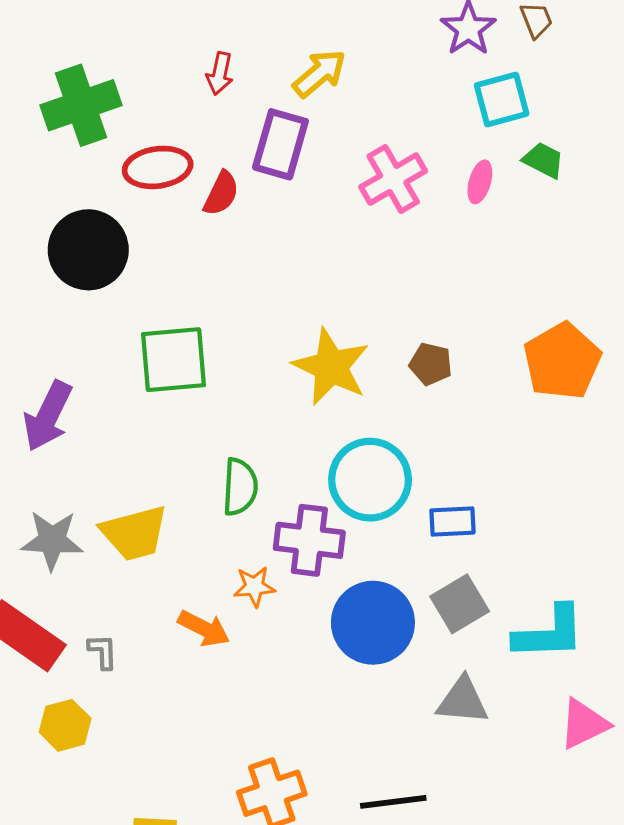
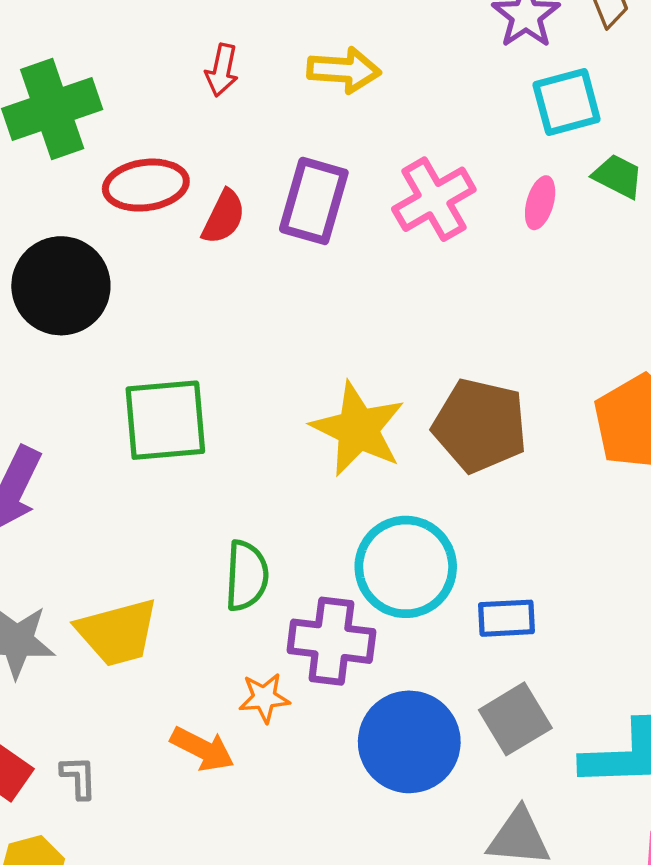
yellow arrow: (319, 73) -> (344, 70), turned 44
purple rectangle: (280, 144) -> (314, 201), moved
brown pentagon: (431, 364) -> (480, 425), size x1.8

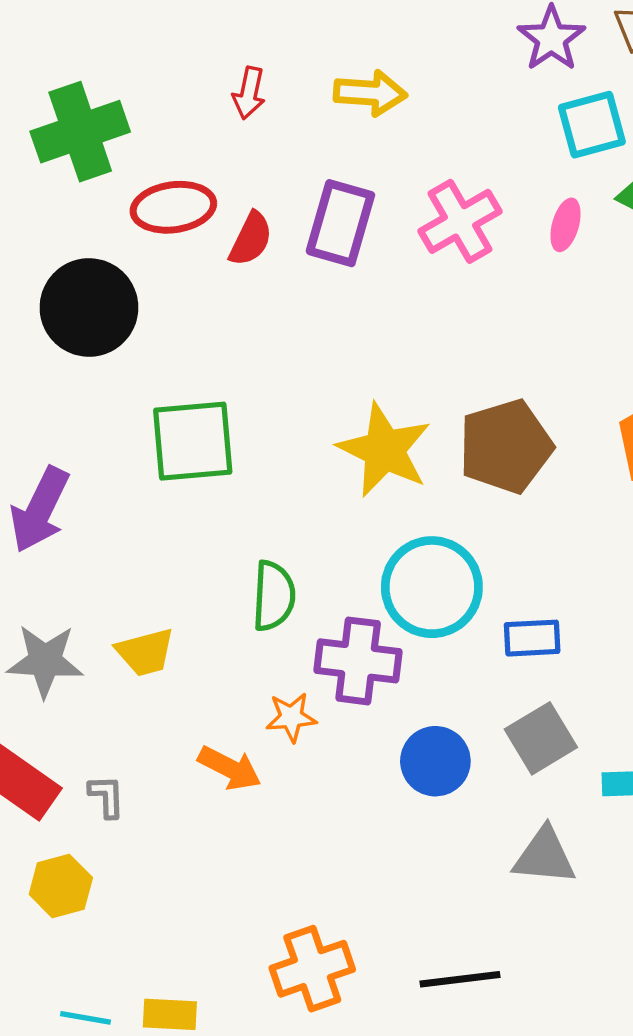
brown pentagon: (480, 425) -> (506, 446), turned -30
yellow trapezoid: (118, 632) -> (145, 652), size x0.7
blue circle: (409, 742) -> (435, 761), size x0.7

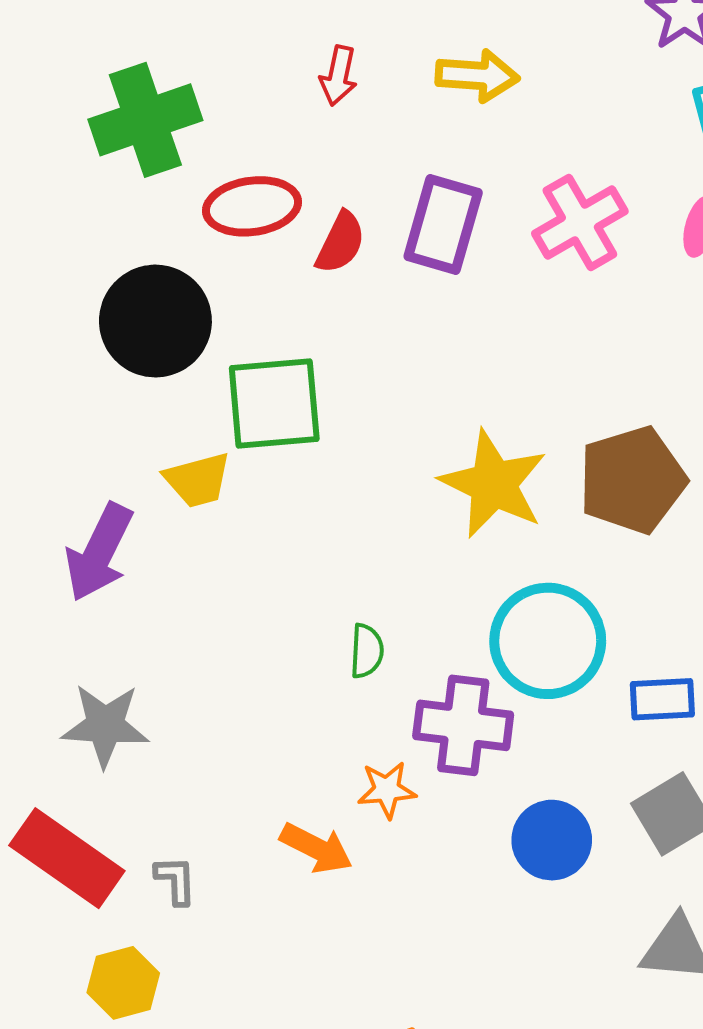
green square: (193, 441) -> (274, 404), moved
green semicircle: (274, 596) -> (367, 651), size x0.7
yellow trapezoid: (145, 652) -> (198, 480), moved

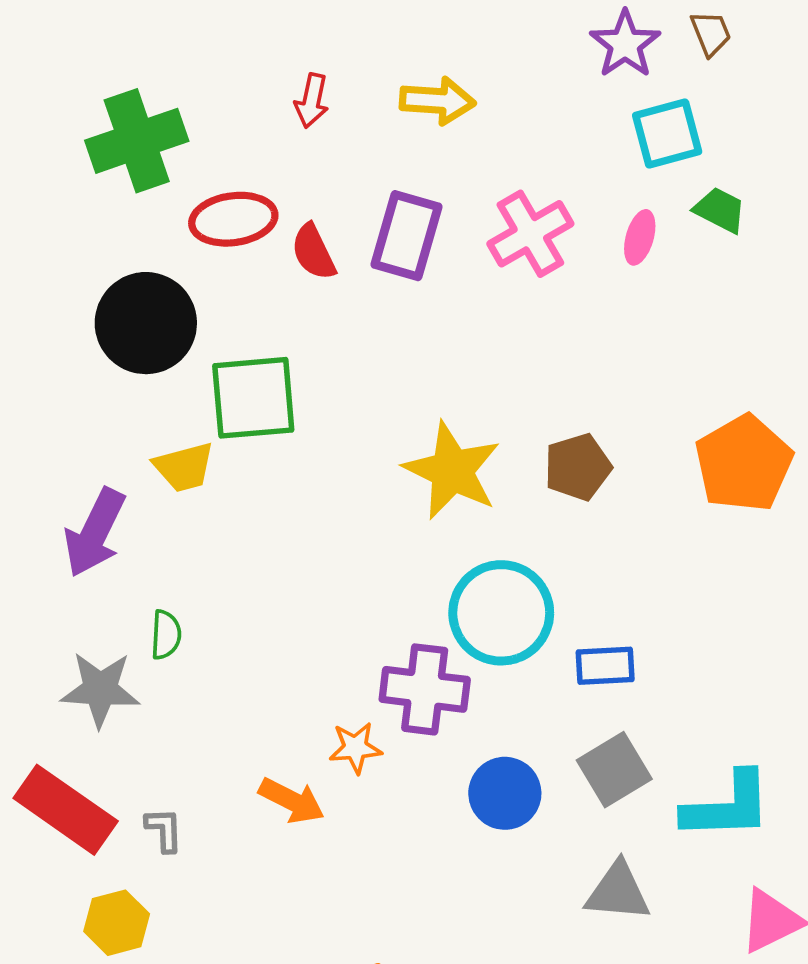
red semicircle: (341, 243) -> (313, 252), turned 128
brown pentagon: (632, 480) -> (578, 467), size x0.7
green semicircle: (367, 651) -> (166, 635), moved

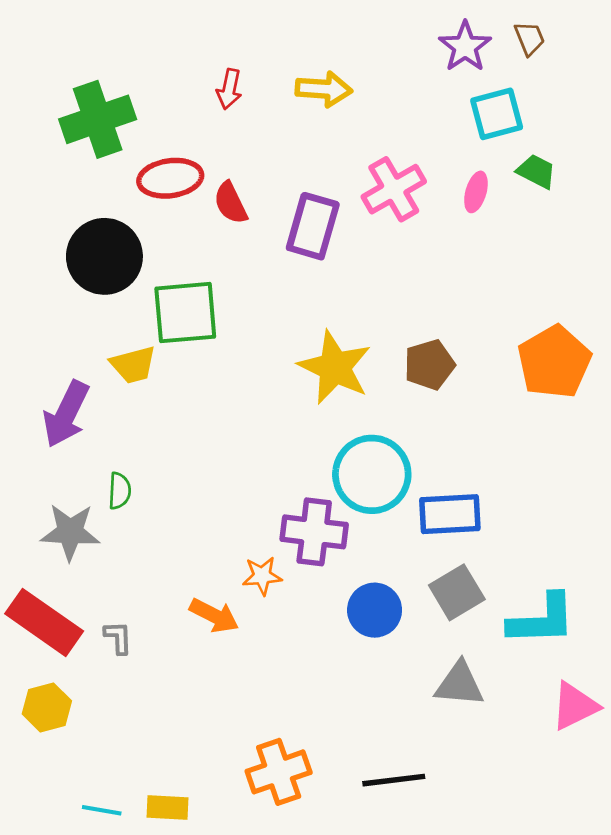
purple rectangle: (406, 236) -> (313, 226), moved
blue rectangle: (605, 666) -> (450, 514), size x1.4
yellow hexagon: (117, 923) -> (47, 707), moved

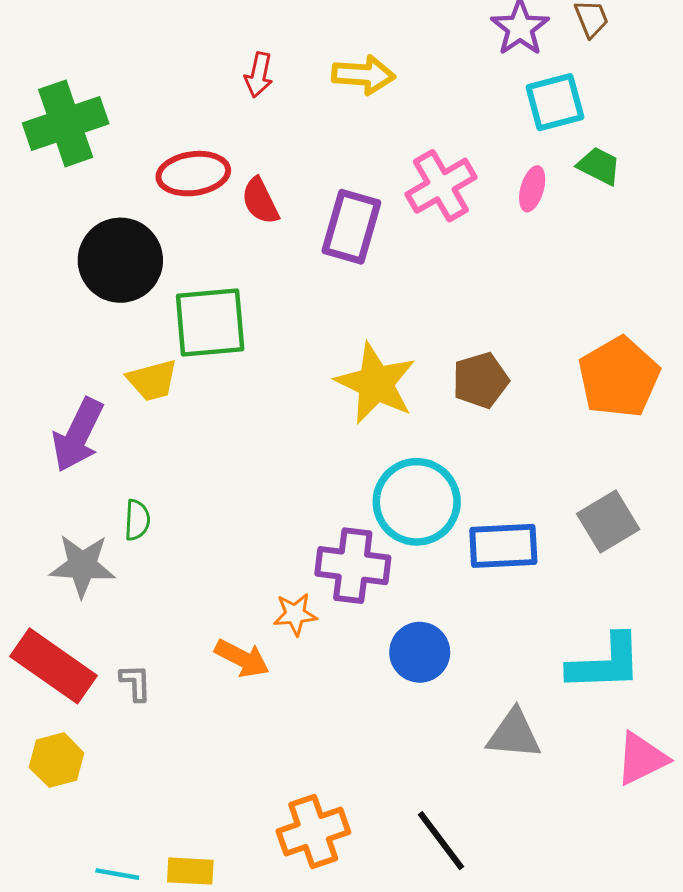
green cross: (98, 119) -> (66, 123), moved
gray square: (457, 592) -> (608, 522), moved
black line: (394, 780) -> (441, 841), turned 60

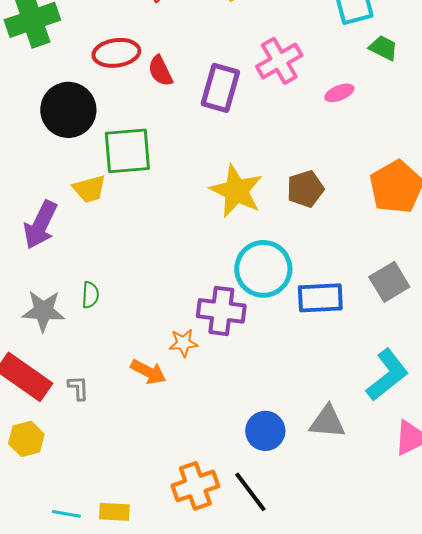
pink ellipse: (532, 189) -> (339, 93), moved, turned 52
green semicircle: (137, 520) -> (90, 295), moved
blue circle: (420, 652) -> (265, 431), moved
cyan L-shape: (605, 663) -> (387, 375), turned -36
black line: (441, 841) -> (250, 492), moved

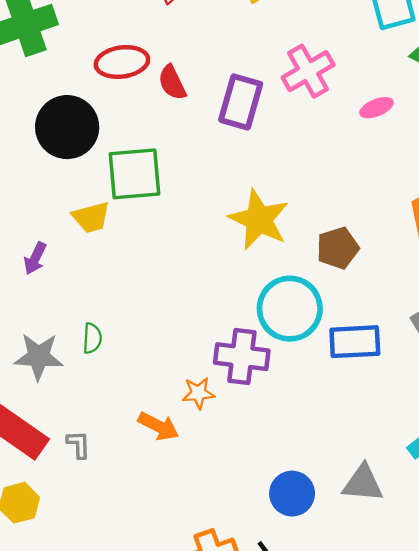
brown pentagon: (305, 189) -> (338, 248), moved
purple arrow: (40, 225) -> (35, 258), size x0.6

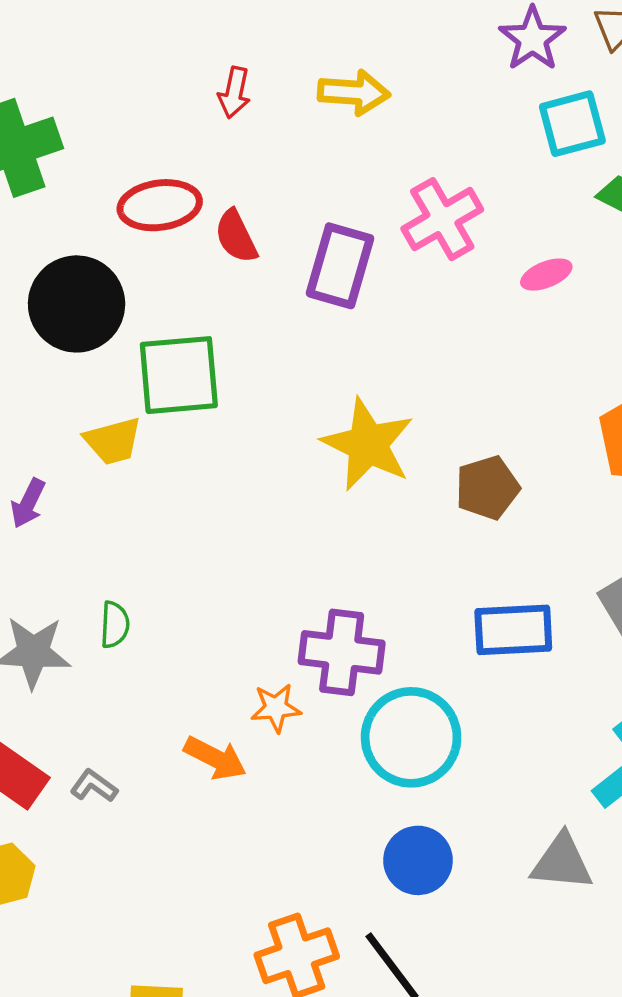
cyan circle: (290, 309) -> (411, 737), moved
gray L-shape: (79, 444) -> (94, 786), turned -52
gray triangle: (363, 483) -> (562, 862), moved

